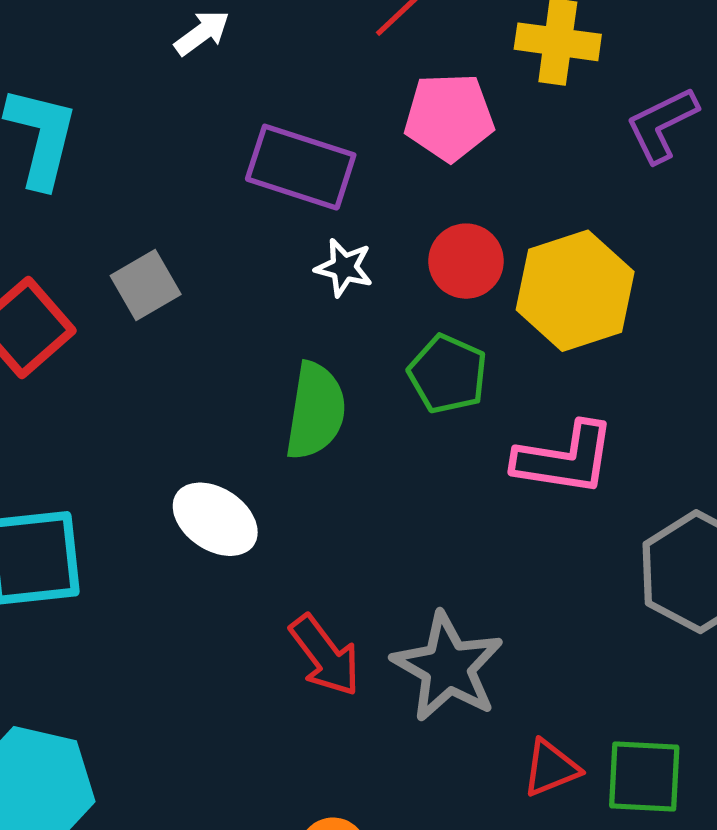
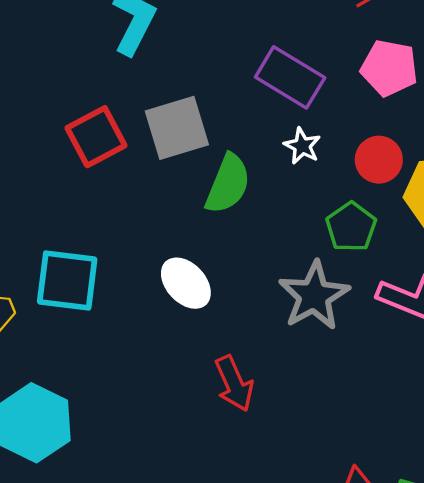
gray square: (146, 285) -> (177, 128), size x1.5
green semicircle: (316, 411) -> (228, 184), moved
gray star: (448, 667) -> (314, 296), moved

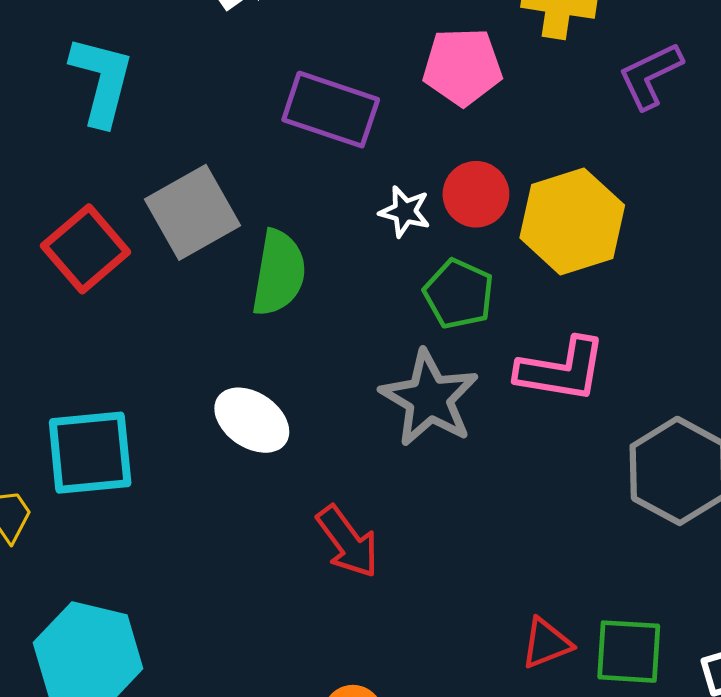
white star: (302, 146) -> (405, 212), moved

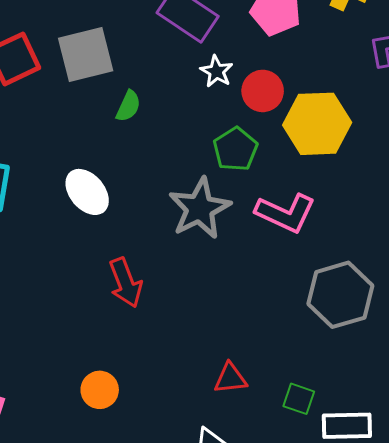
white star: (405, 212) -> (216, 71), moved
green semicircle: (279, 273) -> (128, 106), size x0.6
green square: (629, 652) -> (299, 399), moved, size x0.7

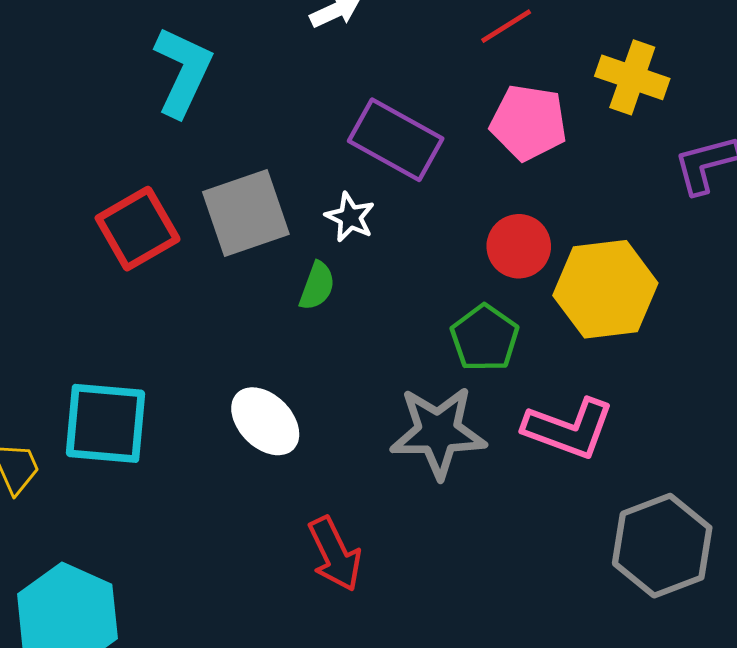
white star: (216, 71) -> (350, 217), moved
gray star: (200, 208) -> (438, 432), turned 30

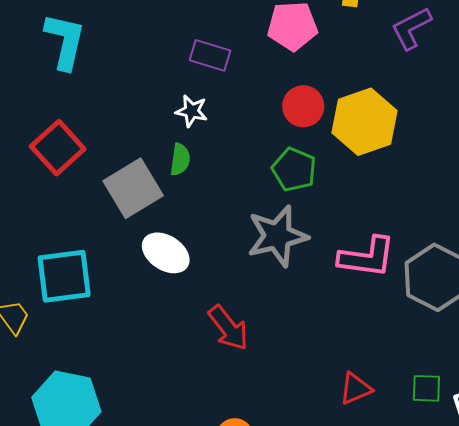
purple rectangle: (396, 140) -> (210, 55), size x0.7
gray square: (246, 213) -> (133, 188), moved
pink L-shape: (569, 429) -> (367, 257), moved

